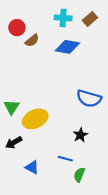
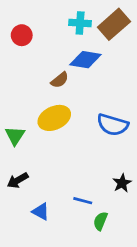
brown rectangle: (90, 19) -> (114, 24), size x1.6
brown semicircle: (32, 40) -> (60, 80), moved
yellow ellipse: (35, 119) -> (54, 118), moved
black star: (80, 135) -> (122, 183), moved

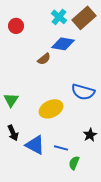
cyan cross: (80, 23) -> (59, 17), turned 35
yellow ellipse: (54, 118) -> (51, 109), moved
black arrow: (18, 180) -> (13, 133), turned -84
blue triangle: (41, 212) -> (35, 145), moved, size x1.5

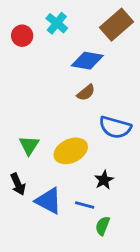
cyan cross: (59, 17) -> (57, 23), moved
brown semicircle: (44, 59) -> (86, 93), moved
green triangle: (11, 100) -> (29, 145), moved
black star: (90, 135) -> (104, 180), moved

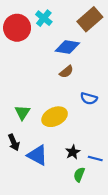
red circle: (22, 36) -> (17, 28), size x1.6
blue semicircle: (115, 127) -> (89, 98), size x0.7
black star: (104, 180) -> (73, 152), moved
blue line: (85, 205) -> (95, 158), moved

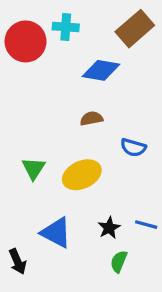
cyan cross: (44, 18) -> (66, 27), turned -35
brown semicircle: (66, 72) -> (91, 119), moved, turned -152
black arrow: (14, 142) -> (18, 262), moved
blue line: (95, 158) -> (146, 225), moved

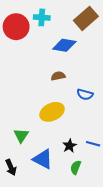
green triangle: (34, 168) -> (21, 135), moved
blue triangle: (56, 233) -> (43, 159), moved

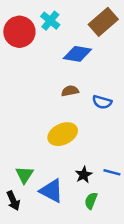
cyan cross: (42, 17) -> (50, 21), turned 35
blue semicircle: (85, 94) -> (102, 102), moved
green triangle: (21, 135) -> (24, 175), moved

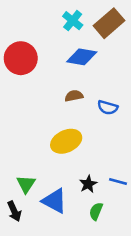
cyan cross: (50, 21) -> (73, 21), moved
red circle: (19, 32) -> (21, 58), moved

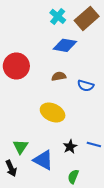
red circle: (21, 58) -> (16, 66), moved
yellow ellipse: (66, 141) -> (53, 113), turned 50
green semicircle: (96, 211) -> (73, 177), moved

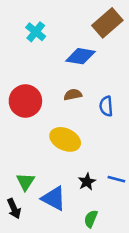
cyan cross: (58, 16) -> (36, 32), moved
red circle: (16, 66) -> (25, 101), moved
blue semicircle: (86, 86) -> (106, 106), turned 70

